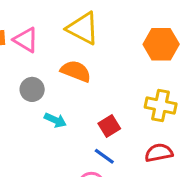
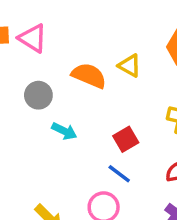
yellow triangle: (83, 28) -> (130, 66), moved, size x0.6

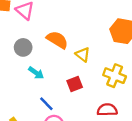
yellow triangle: (130, 66) -> (83, 55), moved
blue line: (119, 174) -> (46, 104), moved

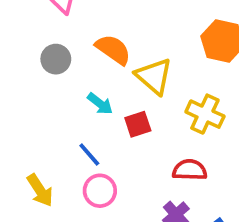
yellow triangle: (83, 55) -> (154, 76), size x1.5
cyan arrow: (36, 73) -> (100, 104), moved

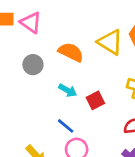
yellow triangle: (154, 76) -> (110, 42), moved

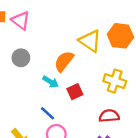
orange semicircle: (71, 52) -> (64, 61), moved, turned -80

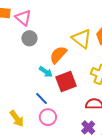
gray circle: (21, 58) -> (29, 38), moved
red square: (75, 92) -> (66, 81), size x1.5

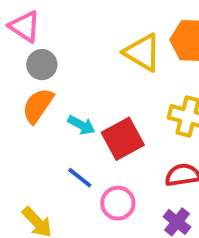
orange semicircle: (58, 55) -> (38, 106), moved
pink circle: (48, 117) -> (118, 203), moved

